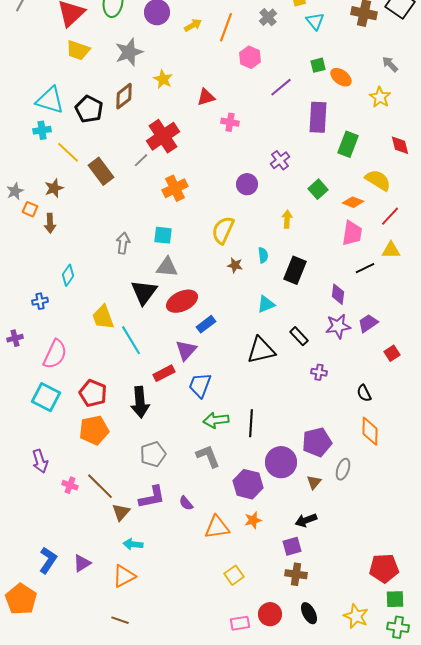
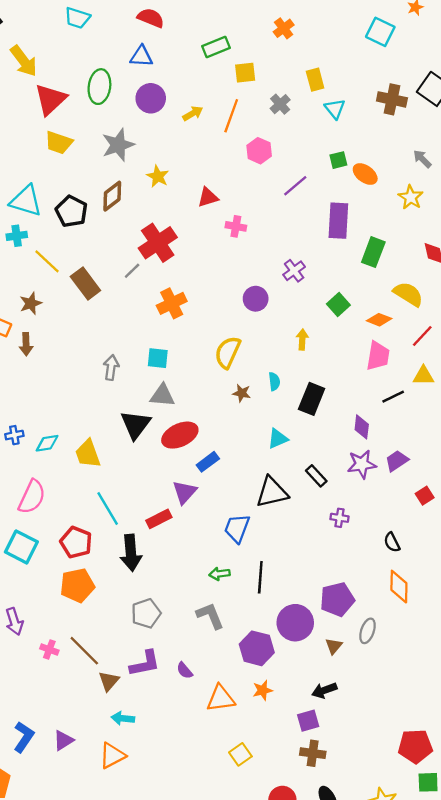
cyan diamond: (68, 275) -> (47, 443), moved, turned 45
cyan line: (131, 340) -> (108, 508), moved
blue trapezoid: (200, 385) -> (237, 528), moved
green arrow: (216, 420) -> (219, 574), size x0.7

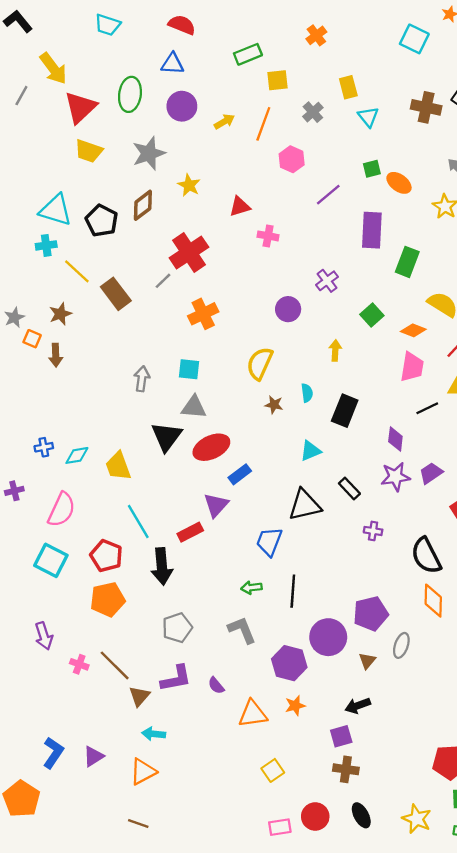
black semicircle: (392, 542) -> (426, 556), size x1.8

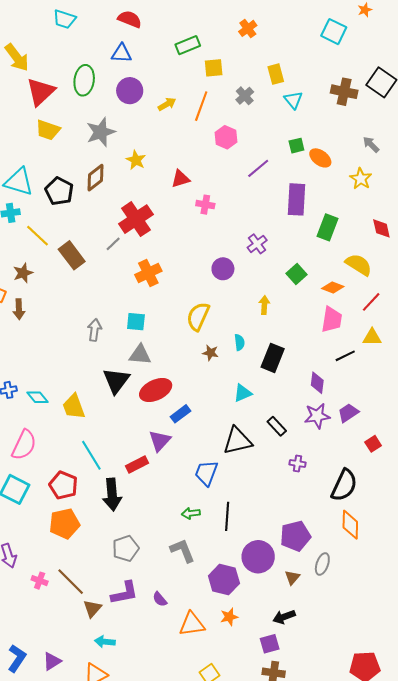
cyan diamond: (77, 455) -> (38, 397), turned 60
black semicircle: (426, 556) -> (344, 485), turned -128

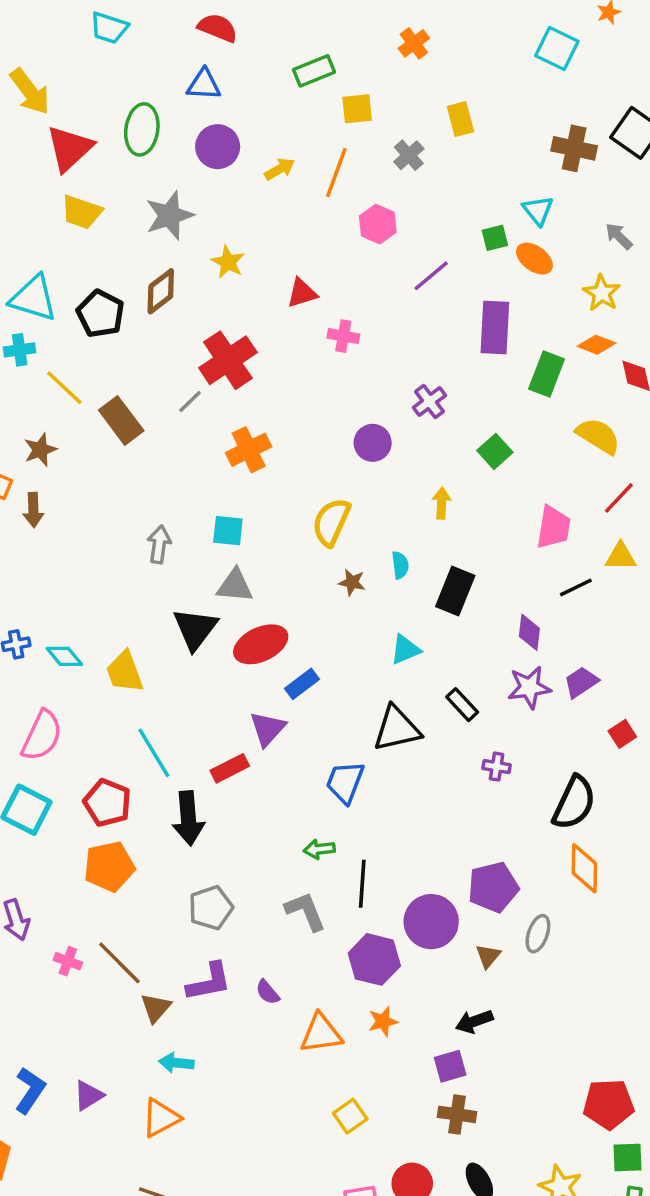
cyan triangle: (293, 100) -> (538, 210), moved
orange diamond: (333, 287) -> (596, 345), moved
black line: (227, 516) -> (362, 884), moved

